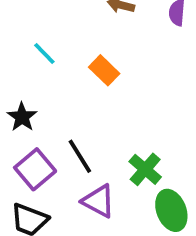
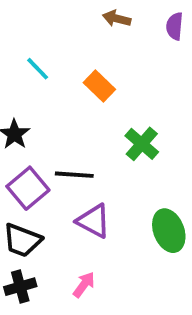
black line: (80, 156) -> (74, 175), turned -54
green cross: (145, 169) -> (142, 144), moved

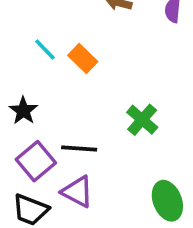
orange rectangle: (99, 86) -> (83, 58), moved
purple triangle: (94, 221) -> (77, 192), moved

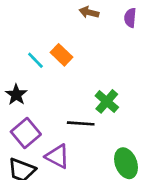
cyan line: (45, 49) -> (35, 60), moved
black line: (79, 148) -> (81, 123), moved

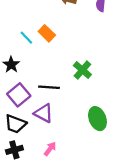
black line: (81, 123) -> (49, 87), moved

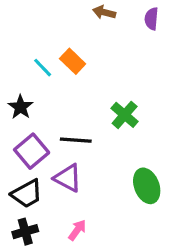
black trapezoid: (15, 124) -> (27, 194), turned -50

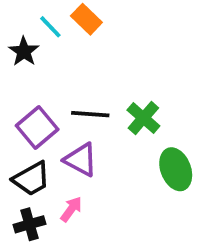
black star: (21, 107) -> (24, 51), moved
green cross: (125, 115) -> (143, 118), moved
pink arrow: (77, 230) -> (71, 209), moved

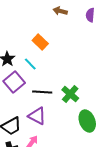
cyan line: (50, 27) -> (30, 64), moved
purple square: (37, 127) -> (14, 82), moved

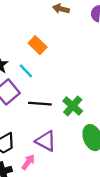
purple triangle: (37, 116) -> (46, 141), moved

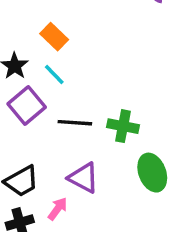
orange rectangle: (38, 45) -> (54, 37), moved
green cross: (73, 106) -> (123, 126), turned -30

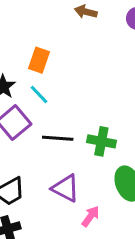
orange rectangle: (54, 37) -> (39, 60), turned 65
pink arrow: (58, 209) -> (91, 216), moved

